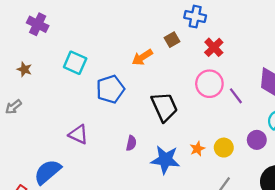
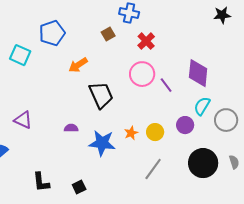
orange arrow: (142, 57) -> (78, 65), moved
blue pentagon: (110, 89) -> (52, 33), moved
purple semicircle: (131, 143) -> (71, 128), turned -104

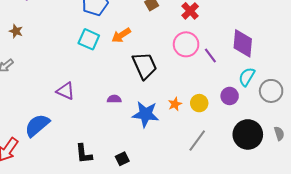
cyan square: (20, 55) -> (89, 39), moved

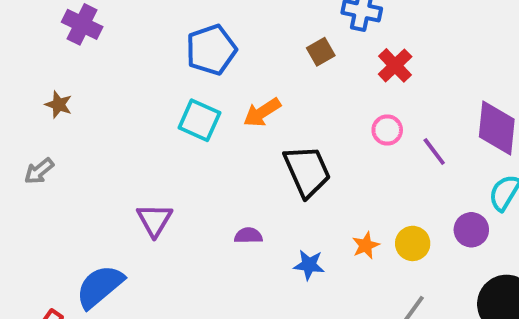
pink circle: (186, 44) -> (387, 130), size x0.6
purple triangle: (66, 91) -> (154, 220), turned 36
blue star: (146, 114) -> (309, 265), size x0.6

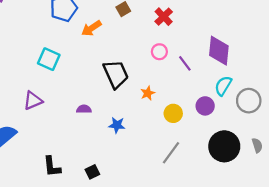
orange arrow: (262, 112) -> (91, 28), moved
cyan square: (199, 120) -> (49, 59), moved
purple triangle: (154, 220) -> (33, 101), turned 36
orange star: (366, 245) -> (148, 93), moved

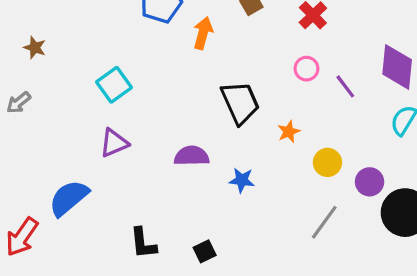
orange arrow: (91, 28) -> (203, 33), turned 138
cyan square: (49, 59) -> (114, 85), moved, turned 30
purple circle: (205, 106) -> (370, 182), moved
purple semicircle: (84, 109) -> (192, 156), size x1.5

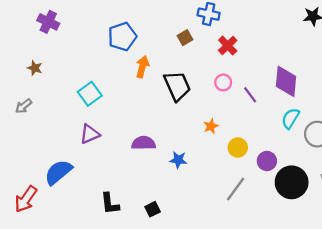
orange arrow: (203, 33) -> (142, 67), moved
black trapezoid: (240, 103) -> (177, 86), moved

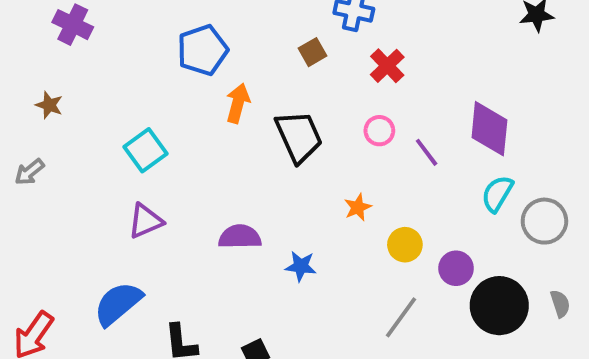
blue semicircle: (58, 172) -> (118, 304), moved

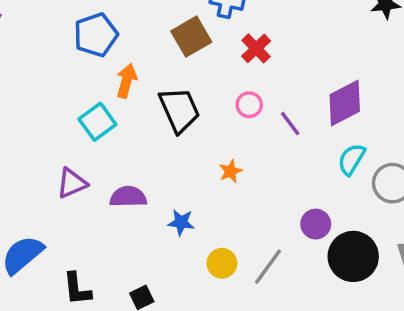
brown square: (313, 52) -> (191, 37), size x1.6
purple diamond: (489, 129) -> (345, 103), turned 57
cyan square: (145, 150) -> (97, 122), moved
purple triangle: (145, 221) -> (72, 183), moved
yellow circle: (405, 245) -> (222, 263), moved

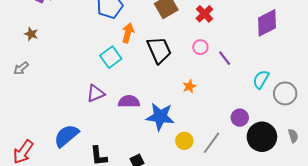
purple diamond: (345, 103) -> (267, 23), moved
blue star: (181, 222) -> (160, 117), size x1.8

